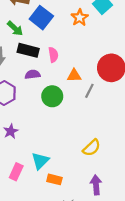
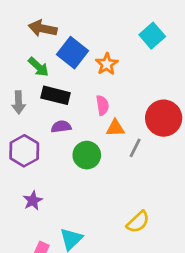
orange star: (80, 18) -> (107, 64), moved
pink semicircle: (53, 55) -> (102, 105), moved

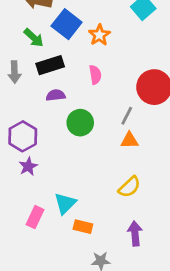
black rectangle: (55, 95) -> (50, 65), turned -32
orange triangle: (115, 128) -> (129, 140), moved
purple hexagon: (24, 151) -> (23, 136), moved

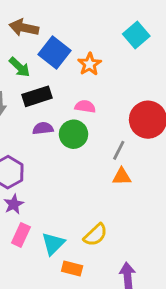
pink semicircle: (95, 75) -> (85, 106), turned -72
green circle: (80, 123) -> (74, 134), moved
yellow semicircle: (129, 187) -> (95, 235), moved
pink rectangle: (35, 217) -> (21, 235), moved

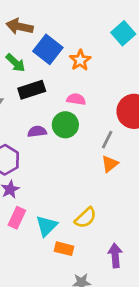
purple semicircle: (43, 128) -> (37, 132), moved
orange triangle: (122, 177) -> (110, 164), turned -36

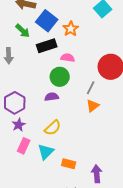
black rectangle: (32, 90) -> (47, 46), moved
purple semicircle: (37, 132) -> (52, 97), moved
yellow semicircle: (86, 218) -> (53, 128), moved
orange rectangle: (64, 249) -> (69, 164), moved

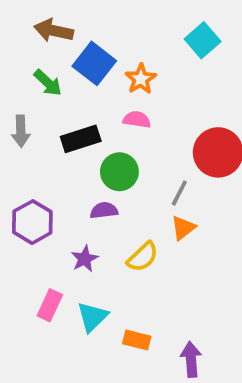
black rectangle: (47, 46) -> (81, 139), moved
pink semicircle: (68, 58) -> (137, 120), moved
purple star: (19, 125) -> (85, 259), moved
yellow semicircle: (53, 128) -> (143, 257), moved

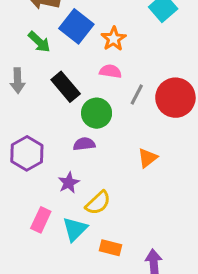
black rectangle: (81, 139) -> (66, 87), turned 68
gray line: (179, 193) -> (137, 95), moved
yellow semicircle: (143, 257) -> (98, 203), moved

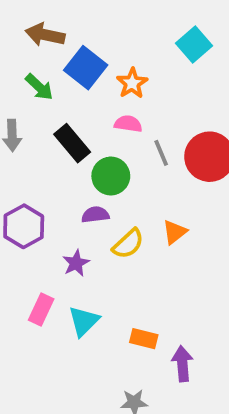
gray line: (137, 95) -> (161, 153), turned -50
yellow semicircle: (98, 203) -> (128, 244), moved
orange rectangle: (110, 248) -> (144, 339), moved

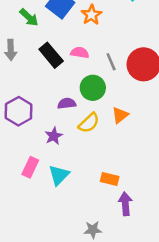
pink semicircle: (128, 124) -> (80, 53), moved
green circle: (111, 176) -> (93, 88), moved
orange rectangle: (144, 339) -> (110, 179), moved

